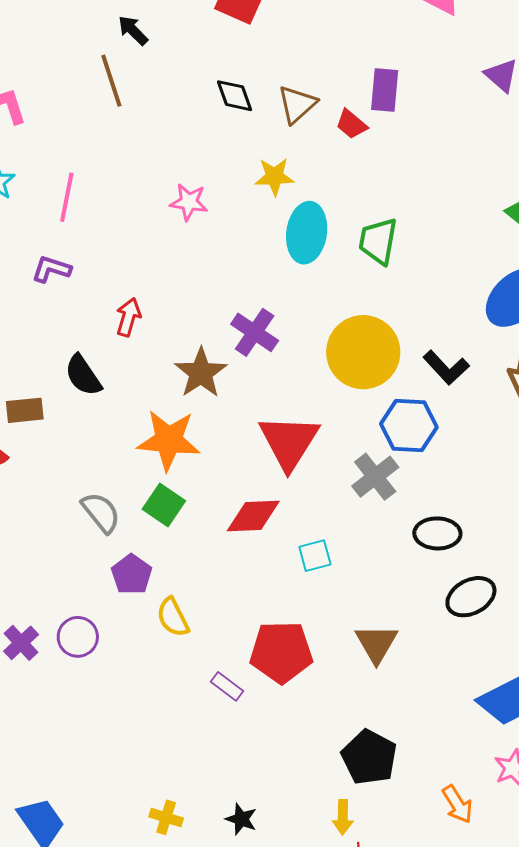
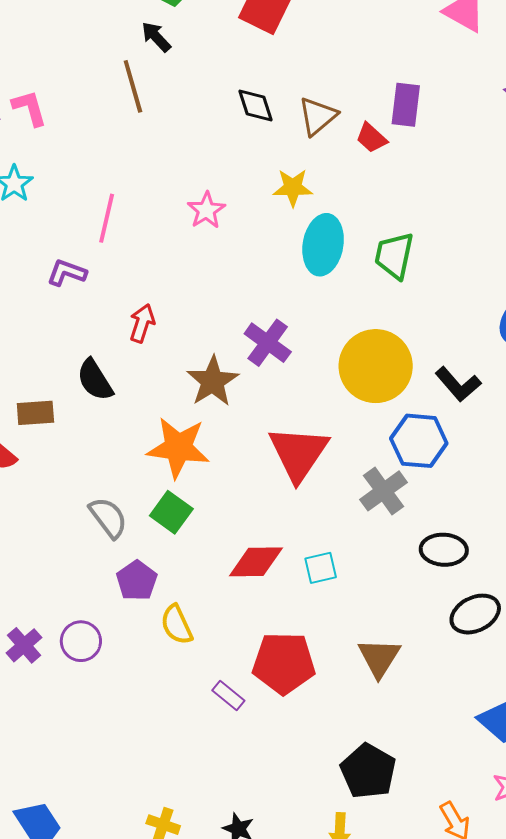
pink line: (67, 197) -> (107, 218), moved
pink star: (189, 202) -> (206, 210), turned 30
red diamond: (253, 516) -> (256, 562), moved

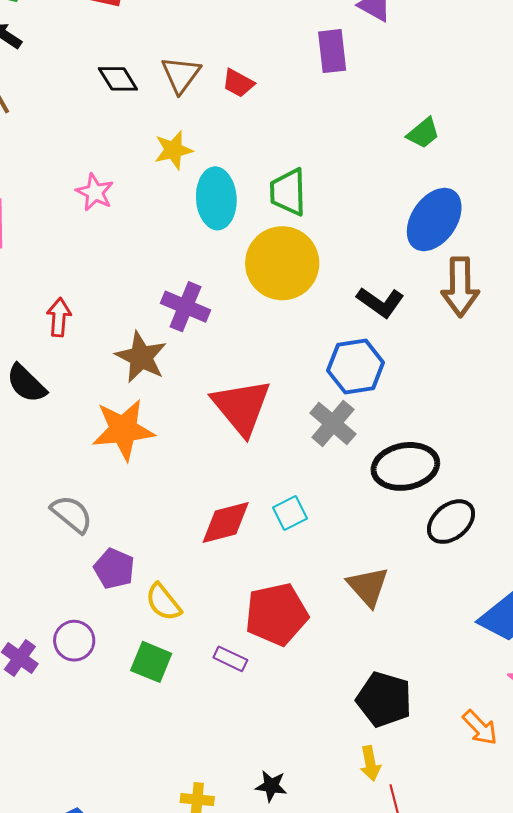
purple rectangle: (406, 105) -> (332, 51), moved
yellow circle: (376, 366) -> (282, 263), moved
green square: (171, 512) -> (151, 662), moved
black ellipse: (444, 550) -> (405, 466), size x1.4

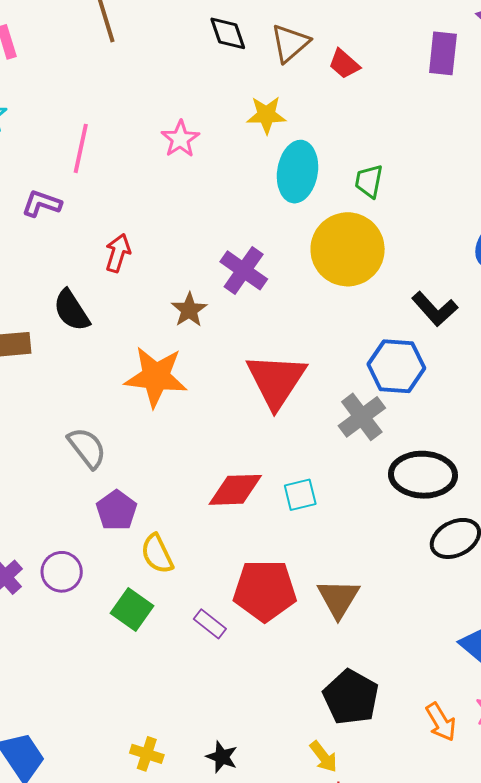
green trapezoid: (288, 192) -> (369, 181), size x0.7
brown star: (141, 357) -> (189, 310), size x0.7
brown triangle: (368, 587) -> (338, 598), moved
orange arrow: (480, 728) -> (441, 722), moved
yellow arrow: (370, 763) -> (323, 757), turned -40

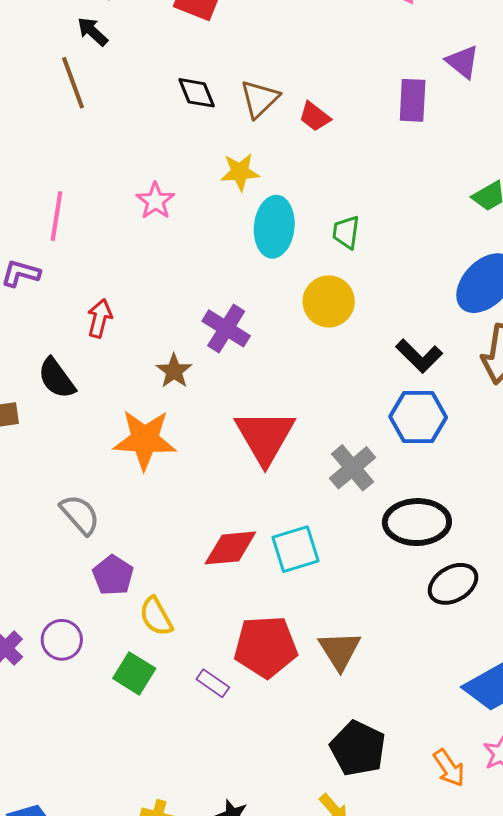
yellow circle: (348, 249) -> (329, 301), size x0.7
blue hexagon: (396, 366) -> (418, 417), moved
cyan square: (300, 495) -> (295, 549), size x1.4

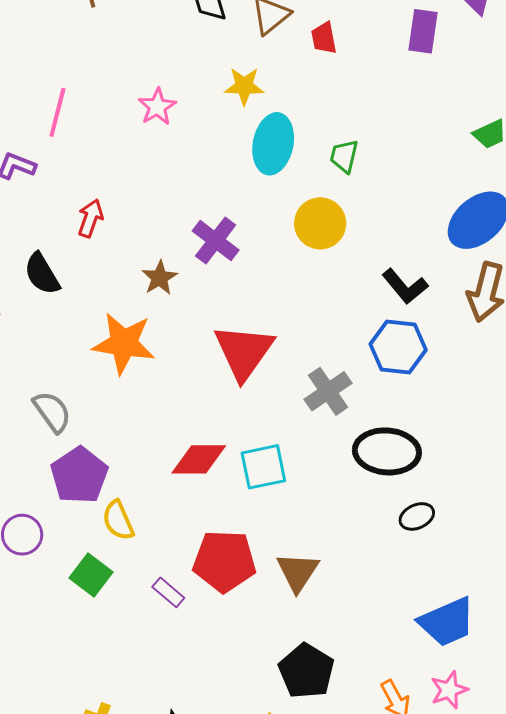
red trapezoid: (315, 117) -> (324, 38), turned 36
purple pentagon: (113, 575) -> (79, 475), size x1.4
black ellipse: (453, 584) -> (417, 516), size x0.7

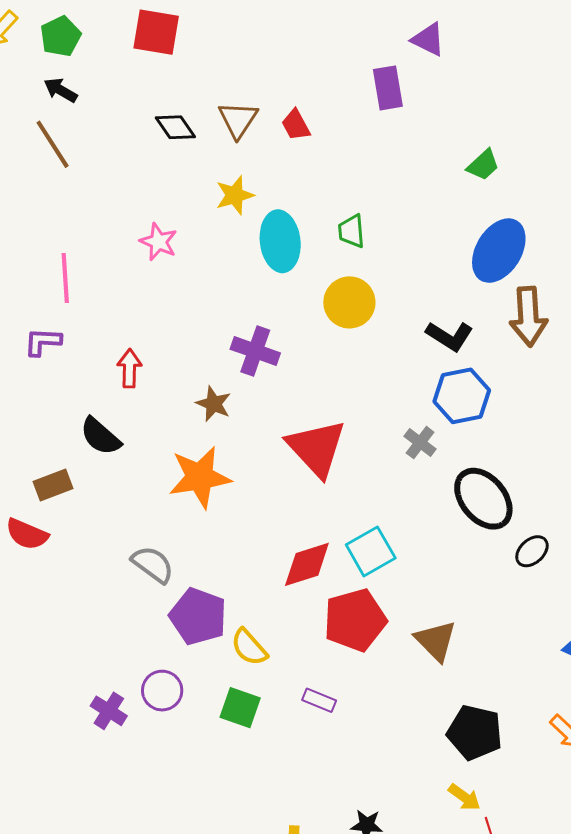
gray cross: (328, 391) -> (420, 443), moved, size x0.7
black ellipse: (387, 451) -> (483, 499), turned 64
red pentagon: (224, 561) -> (355, 620), moved

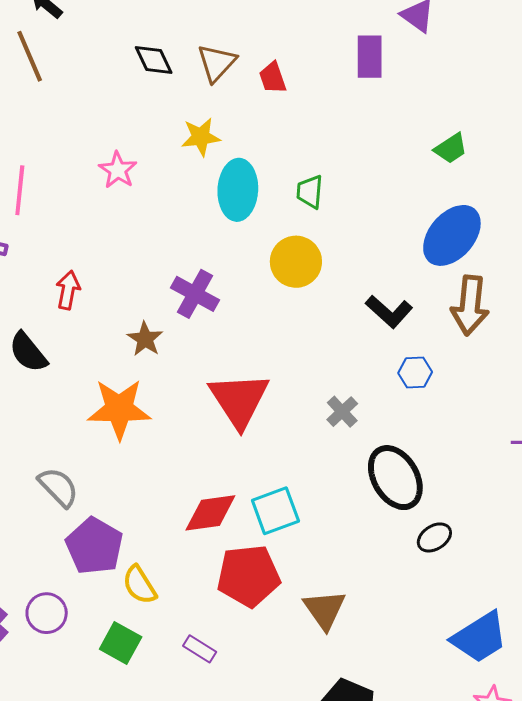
blue hexagon: (462, 396) -> (415, 373), moved, size x0.6

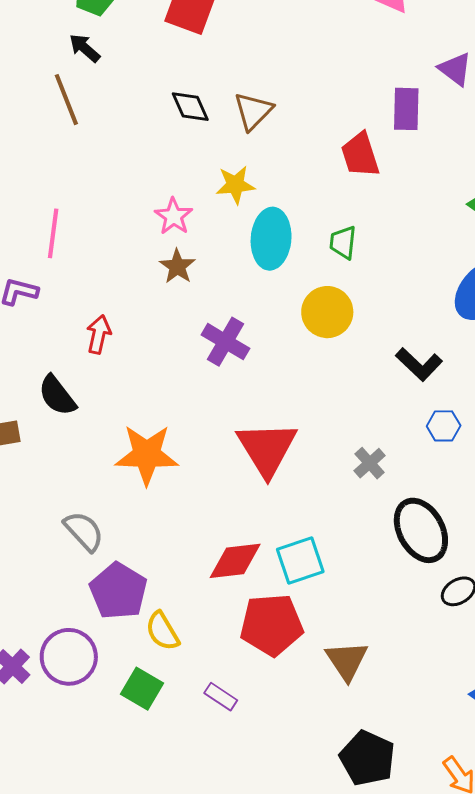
red trapezoid: (273, 78) -> (360, 155), moved, size x1.4
pink star: (118, 170) -> (174, 216), moved
brown star: (145, 339) -> (177, 266), moved
purple circle: (47, 613) -> (69, 657), size x1.4

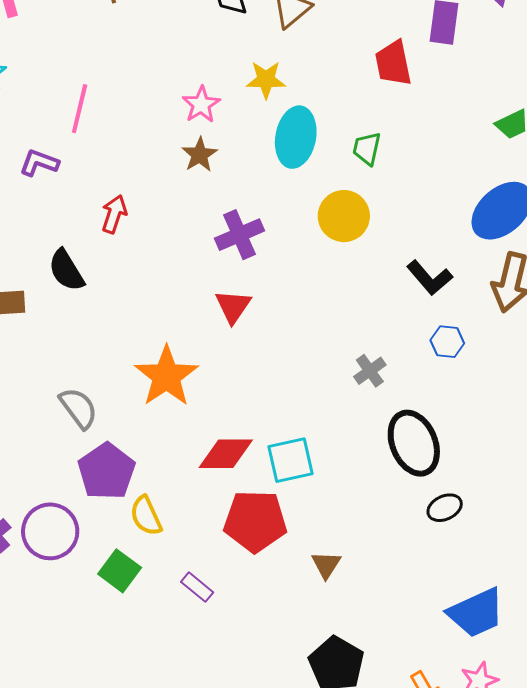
purple cross: (226, 342) -> (240, 235), turned 30
red triangle: (267, 449) -> (233, 306), moved, size x0.6
orange star: (147, 455) -> (166, 376), moved, turned 30
brown triangle: (347, 661) -> (326, 565), size x0.7

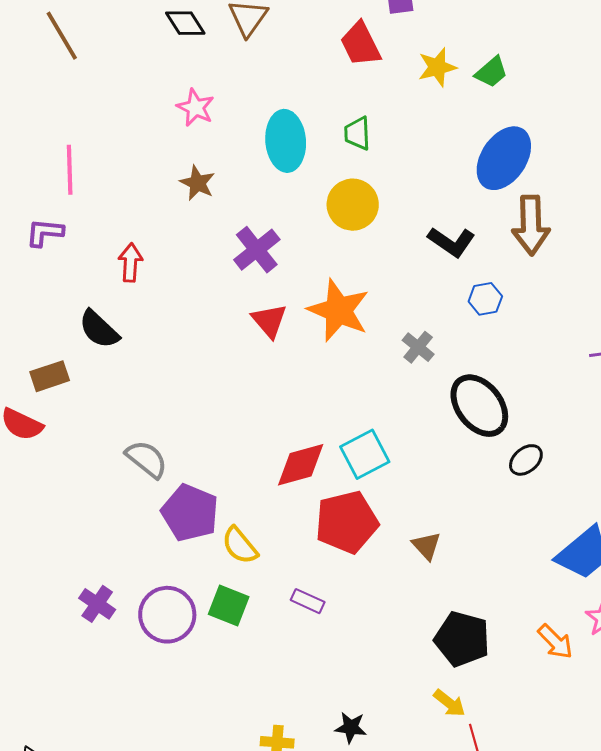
yellow star: (266, 80) -> (437, 67), moved
pink star: (201, 104) -> (195, 108), moved
orange star: (166, 376) -> (339, 310), moved
purple circle: (50, 531) -> (167, 615), moved

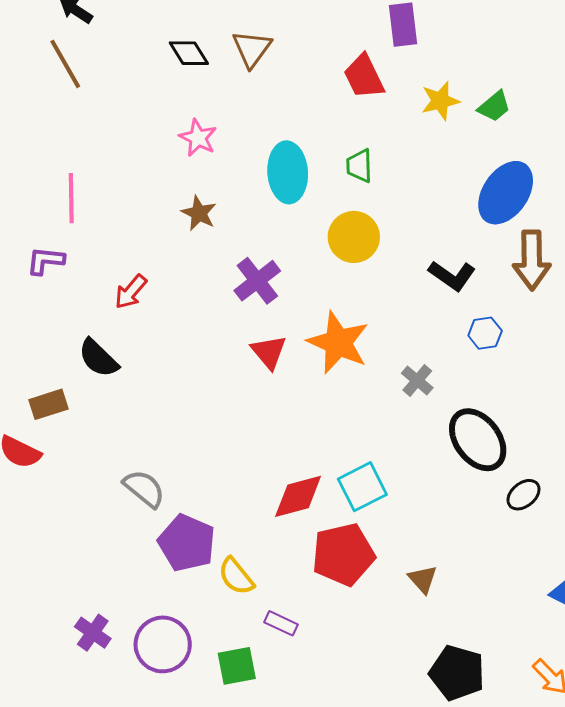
red arrow: (130, 262) -> (131, 292), turned -144
purple rectangle: (308, 601) -> (281, 623), moved
green square: (229, 606) -> (237, 666), moved, turned -33

